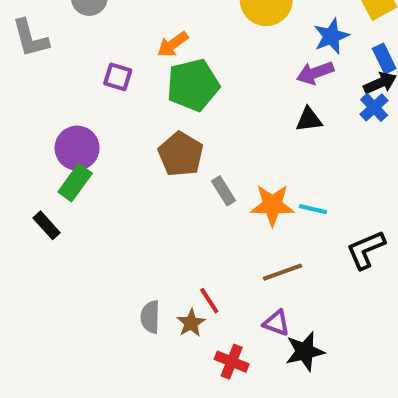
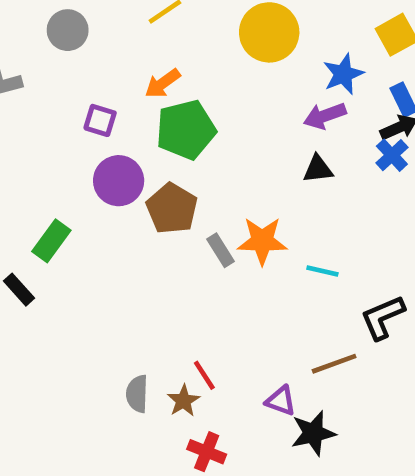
purple circle: (77, 148) -> (119, 181), moved
orange star: (272, 205) -> (262, 241), moved
brown line: (282, 272) -> (334, 364), moved
red cross: (232, 362) -> (207, 452), moved

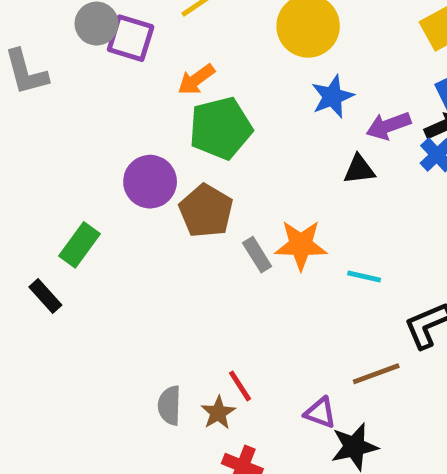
blue star: (343, 74) -> (332, 97), moved
purple arrow: (325, 116) -> (388, 126), moved
purple square: (100, 120) -> (131, 38), moved, size x1.4

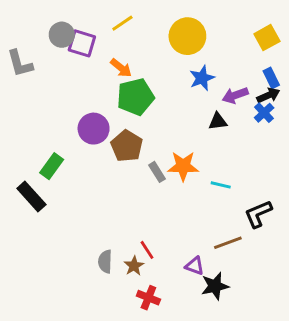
orange arrow: (196, 79) -> (121, 68), turned -105
black rectangle: (45, 296) -> (31, 196), size x1.5

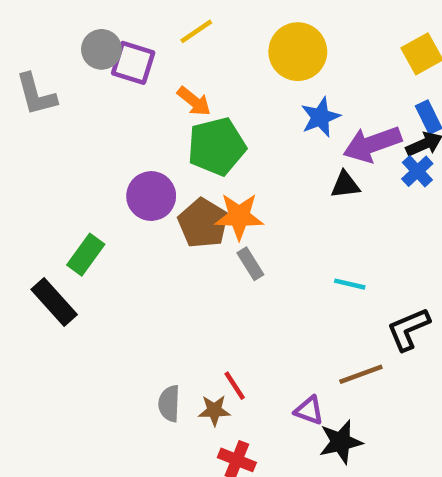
purple arrow: (235, 95) -> (372, 144), size x1.4
orange star: (183, 166) -> (239, 216), moved
brown star: (134, 266) -> (214, 410), turned 30

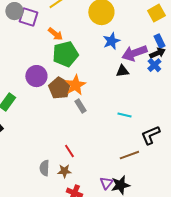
orange star: (239, 216) -> (75, 85), turned -30
red line: (235, 386) -> (69, 151), moved
purple triangle: (309, 410) -> (106, 183), moved, turned 48

